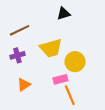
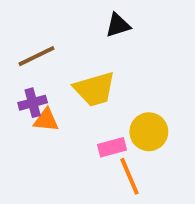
yellow circle: (75, 62) -> (149, 132), moved
orange triangle: (24, 85) -> (46, 120), moved, turned 40

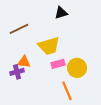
purple cross: (33, 103) -> (17, 72), moved
pink rectangle: (112, 147) -> (58, 64), moved

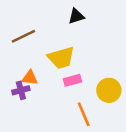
yellow circle: (77, 68) -> (109, 90), moved

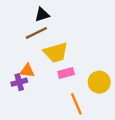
black triangle: (76, 16) -> (42, 15), moved
brown line: (23, 36) -> (36, 33), moved

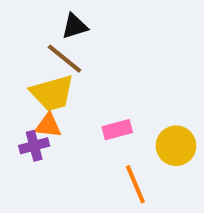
brown line: (36, 33) -> (65, 59), turned 65
yellow trapezoid: (56, 52) -> (52, 93), moved

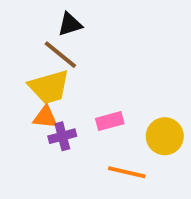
purple cross: (34, 146) -> (62, 136), moved
orange line: (135, 184) -> (127, 172), turned -54

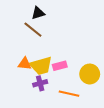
yellow trapezoid: (49, 87) -> (41, 66), moved
purple cross: (62, 136) -> (40, 83), moved

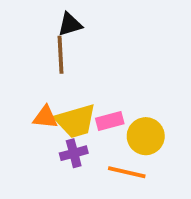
brown line: (33, 30) -> (60, 55), turned 48
yellow circle: (90, 74) -> (146, 136), moved

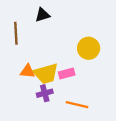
brown line: (60, 55) -> (16, 33), moved
yellow circle: (146, 136) -> (89, 48), moved

